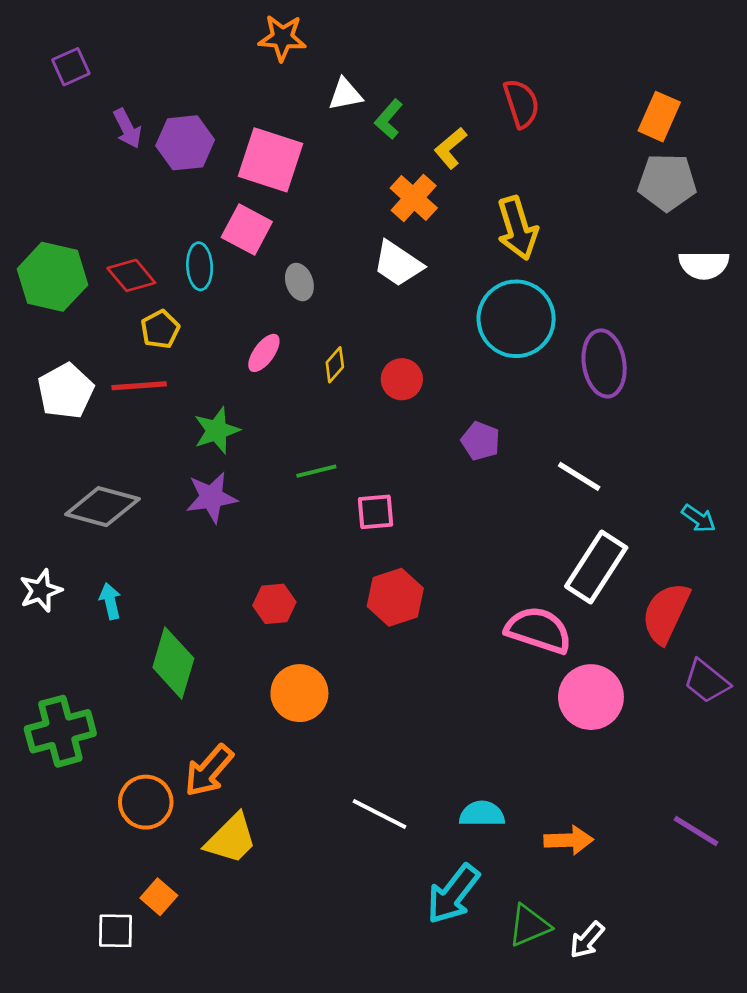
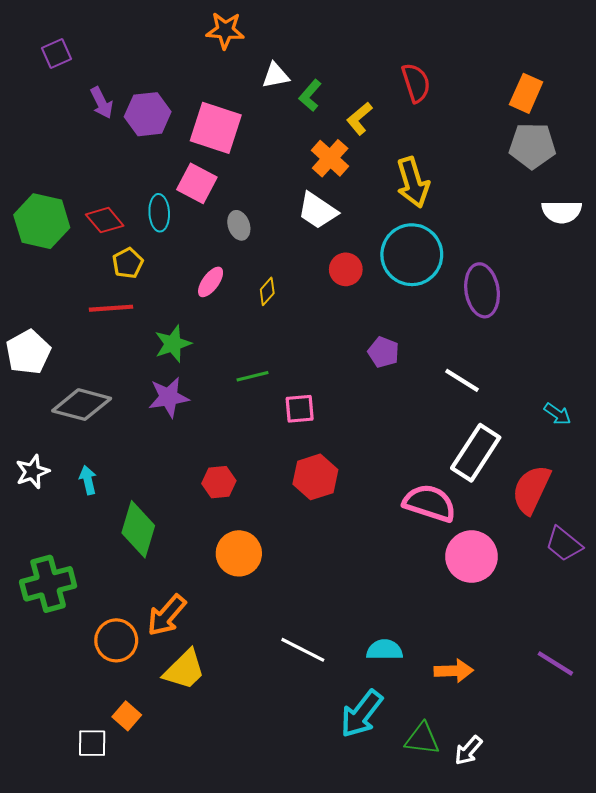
red circle: (402, 379) -> (346, 269), moved
white pentagon: (66, 391) -> (28, 352), moved
green triangle: (529, 926) -> (422, 739), turned 30

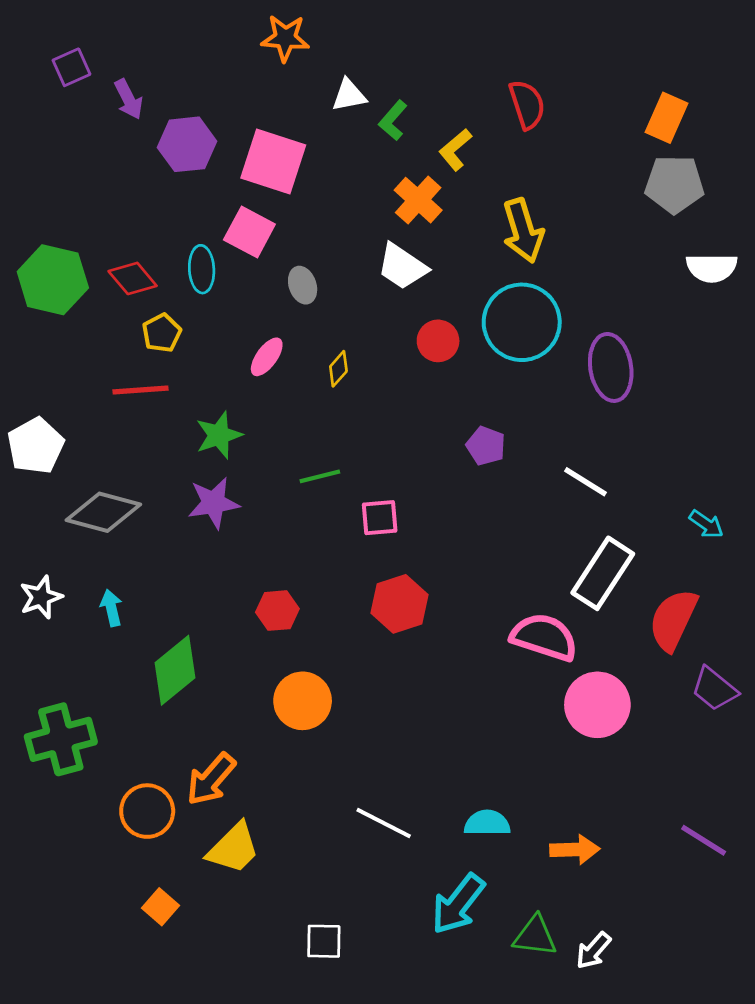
purple arrow: (102, 103) -> (129, 99), moved
green diamond: (138, 529) -> (175, 670), turned 34
white square: (92, 743) -> (324, 941), moved

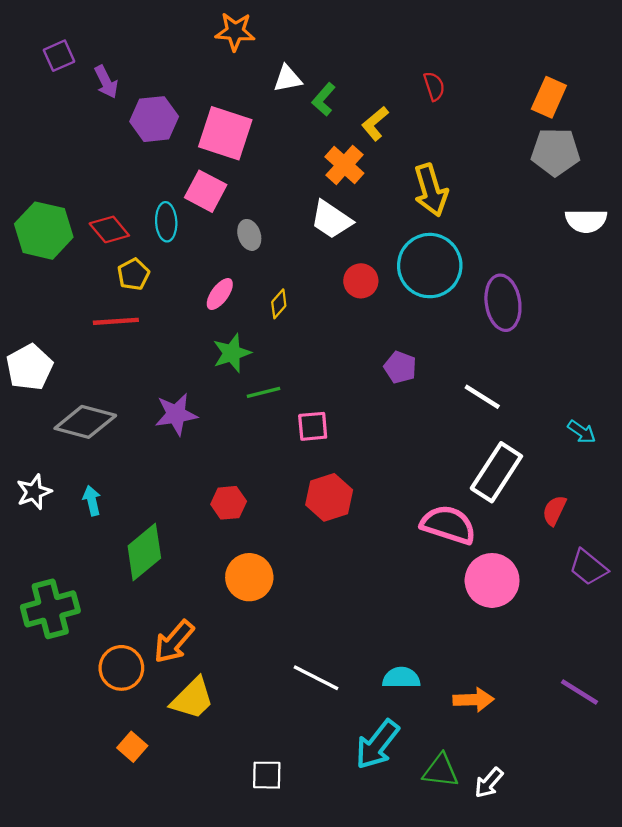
red semicircle: (527, 104) -> (434, 86), size x0.7
green star: (219, 435) -> (232, 353), moved
red semicircle: (673, 620) -> (554, 510), size x0.6

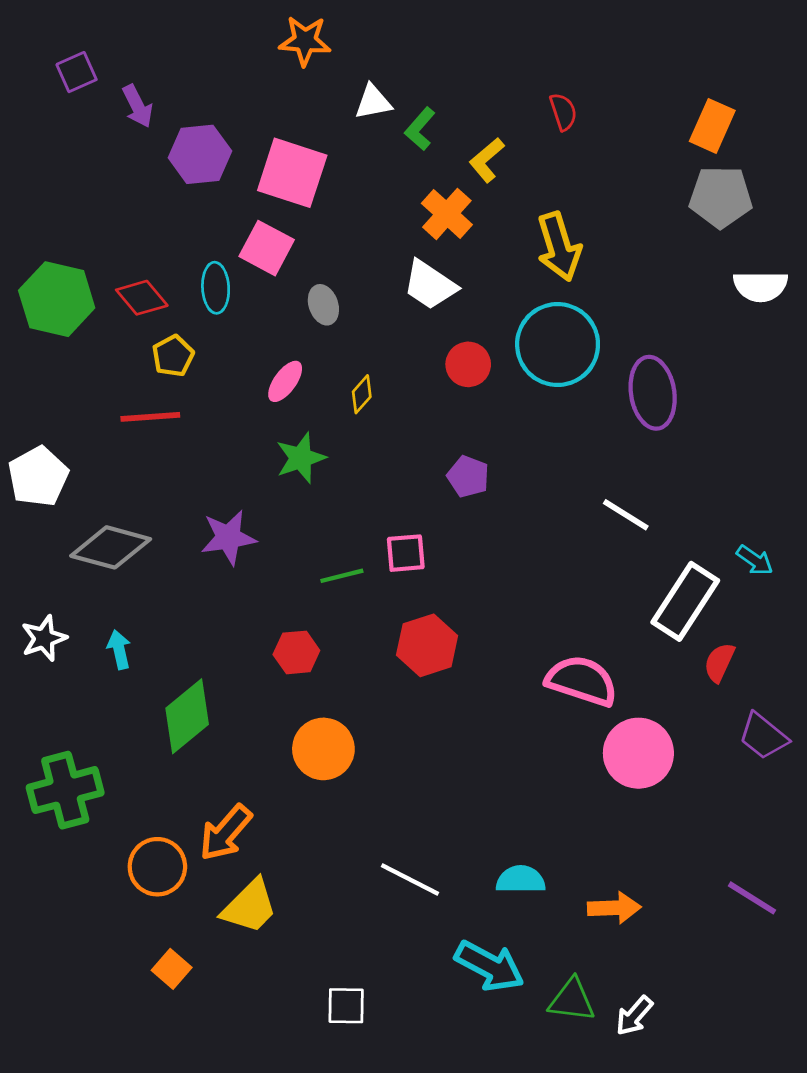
purple pentagon: (400, 367) -> (468, 476), moved
green line: (264, 392) -> (342, 576), moved
white rectangle: (496, 472) -> (685, 601), moved
cyan arrow: (377, 744) -> (489, 966), turned -100

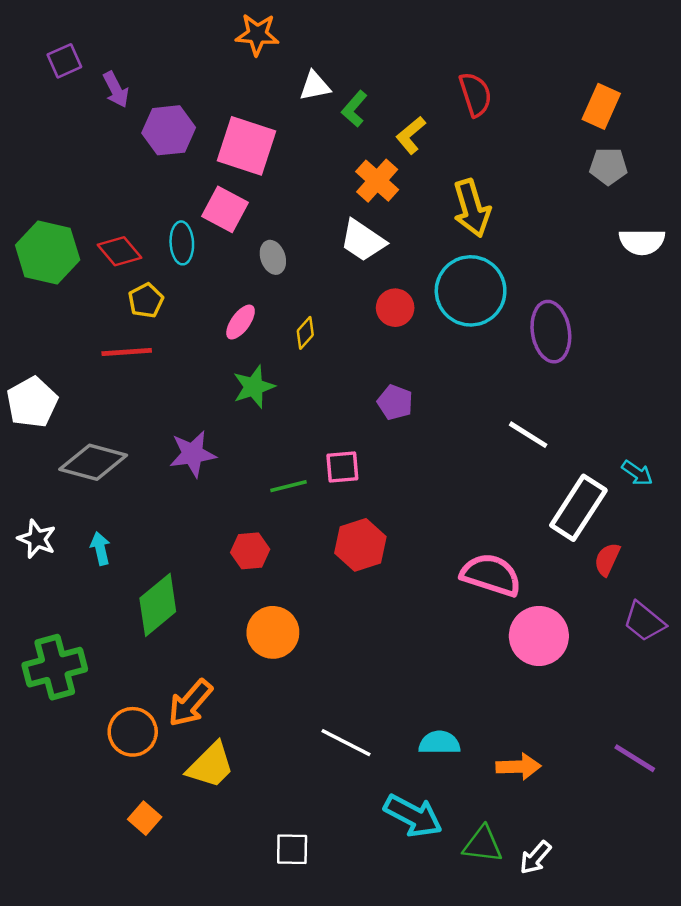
red semicircle: (563, 112) -> (475, 94), size x1.4
gray pentagon: (721, 197) -> (608, 166), size x0.7
white star: (44, 638) -> (37, 539), turned -30

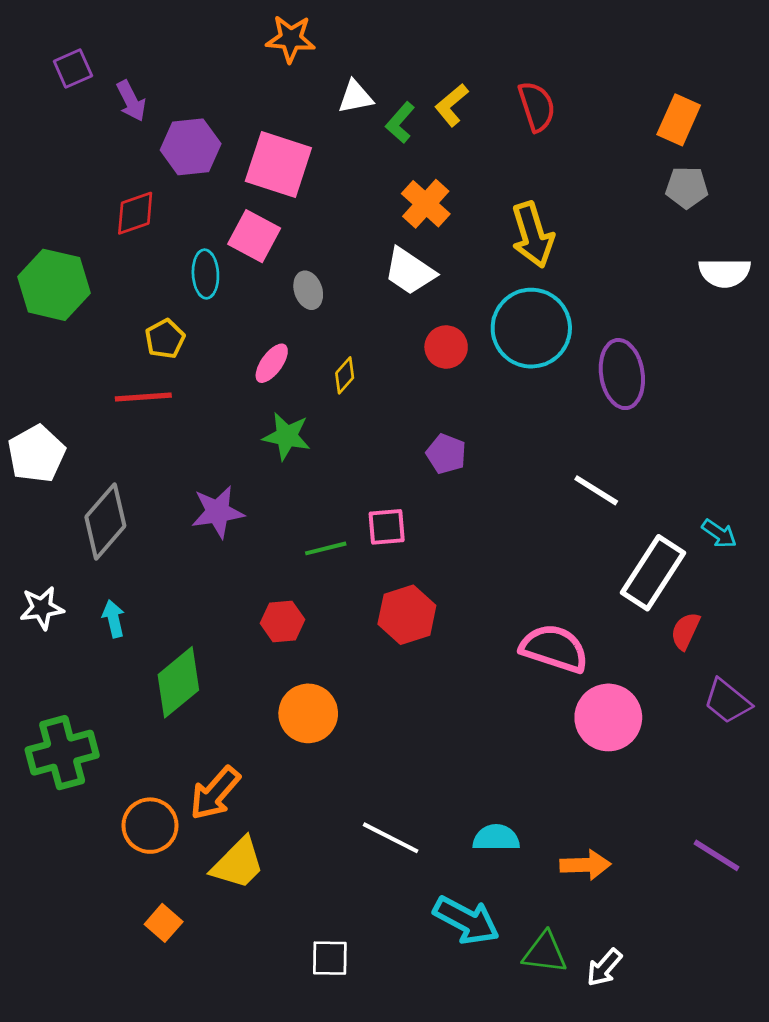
yellow L-shape: (411, 135) -> (452, 105), moved
red diamond: (119, 251) -> (135, 213), moved, turned -69
green star: (254, 387) -> (287, 436), turned 30
gray diamond: (93, 462) -> (105, 521), turned -64
white star: (37, 539) -> (42, 608), turned -30

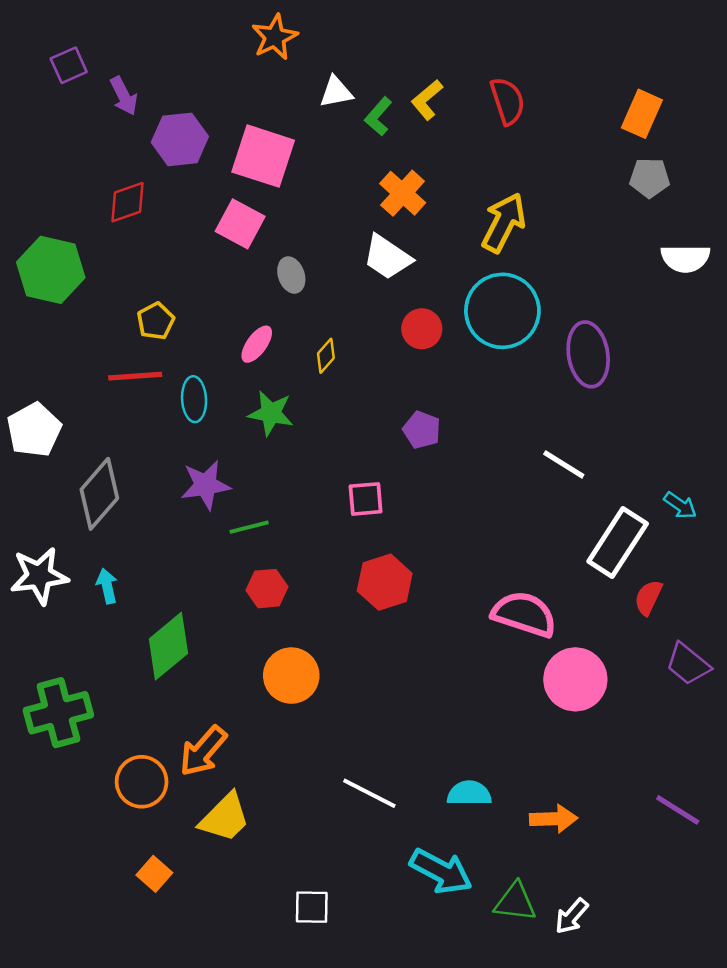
orange star: (291, 39) -> (275, 37), turned -30
yellow arrow: (533, 235) -> (504, 223), turned -136
cyan ellipse: (205, 274) -> (194, 399), moved
green line: (326, 548) -> (249, 527), moved
white star: (42, 608) -> (39, 576), size x1.4

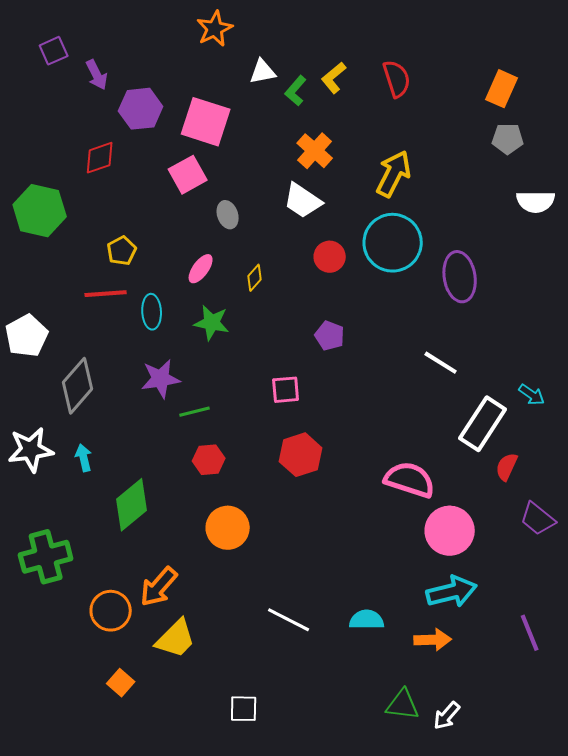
pink square: (240, 224) -> (188, 175), turned 33
purple line: (678, 810) -> (530, 633), turned 36
cyan arrow: (441, 871) -> (452, 592), moved, turned -42

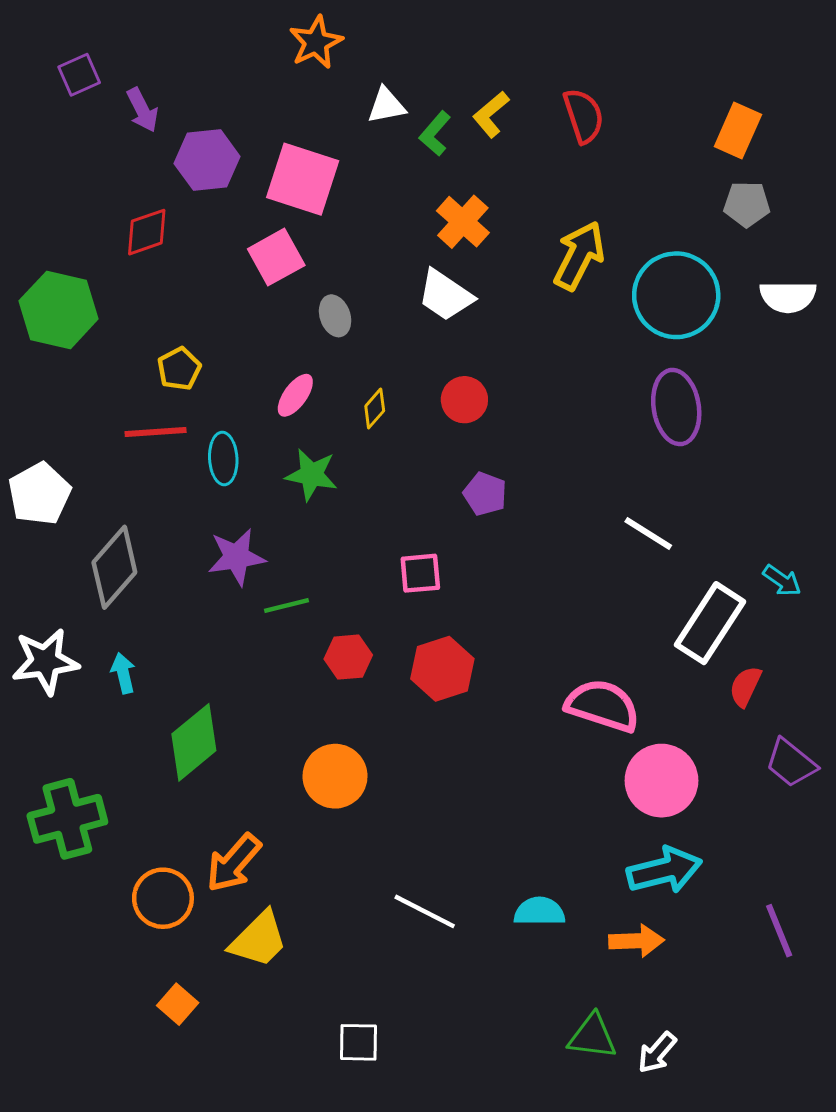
cyan circle: (393, 243) -> (676, 295), moved
red circle: (330, 257) -> (464, 400), moved
red hexagon: (209, 460) -> (348, 657), moved

